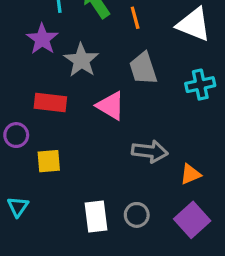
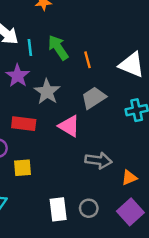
gray trapezoid: (143, 68) -> (94, 98), turned 75

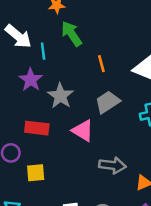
green arrow: (58, 48) -> (72, 34), moved

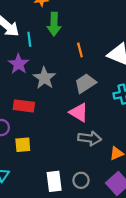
green arrow: (72, 34) -> (54, 24), turned -145
pink triangle: (83, 131) -> (79, 112), moved

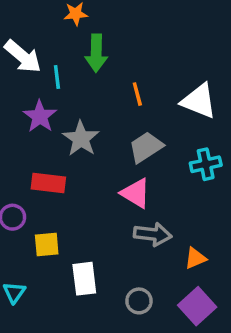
white rectangle: (54, 181) -> (84, 279), moved

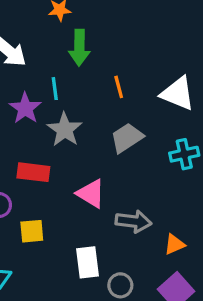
cyan line: (57, 77) -> (55, 89), moved
pink triangle: (136, 193) -> (91, 194), moved
white rectangle: (84, 279) -> (88, 262), moved

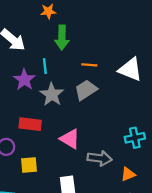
orange line: (119, 87) -> (89, 65), turned -70
gray trapezoid: (127, 138) -> (86, 90), moved
cyan cross: (184, 154) -> (135, 138), moved

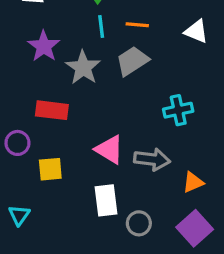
cyan line: (45, 66) -> (101, 27), moved
white triangle: (130, 69) -> (196, 31), size x0.7
cyan cross: (135, 138) -> (178, 110), moved
pink triangle: (70, 139) -> (109, 150), moved

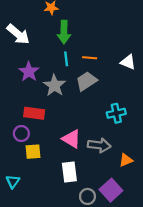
purple circle: (17, 143) -> (21, 133), moved
gray circle: (139, 223) -> (87, 196), moved
purple square: (195, 228) -> (111, 190), moved

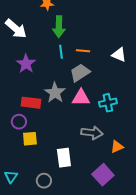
gray star: (54, 85) -> (55, 93), moved
pink triangle: (71, 139) -> (81, 98), moved, turned -30
cyan triangle: (13, 182) -> (11, 177), moved
gray circle: (87, 196) -> (44, 181), moved

